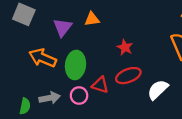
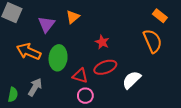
orange triangle: (92, 19) -> (73, 17), turned -32
pink circle: (79, 96) -> (85, 96), moved
gray arrow: (50, 98) -> (35, 87), turned -48

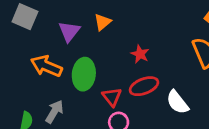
red triangle: (80, 76) -> (112, 97), turned 35
white semicircle: (132, 80) -> (177, 102), turned -84

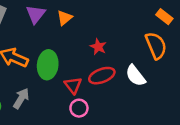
purple triangle: (69, 31) -> (36, 14), moved
white semicircle: (177, 102) -> (136, 76), moved

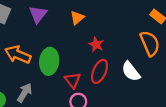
orange triangle: (65, 18) -> (77, 18), moved
red ellipse: (102, 76) -> (100, 71), turned -45

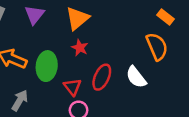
orange triangle: (77, 18) -> (77, 18), size x1.5
red star: (96, 45) -> (80, 48), moved

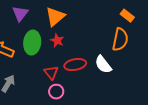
orange semicircle: (157, 46) -> (120, 40), turned 35
green ellipse: (47, 66) -> (32, 43), moved
red ellipse: (102, 77) -> (75, 65), turned 55

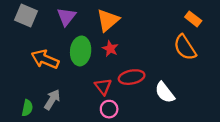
orange semicircle: (120, 40) -> (185, 47), turned 135
white semicircle: (103, 65) -> (165, 92), moved

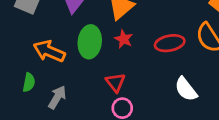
red ellipse: (132, 77) -> (170, 43), moved
green semicircle: (27, 108) -> (29, 82), moved

